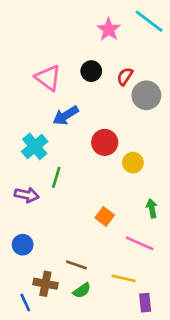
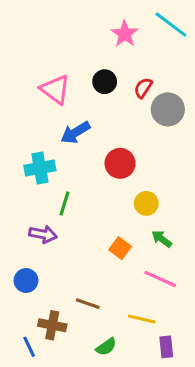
cyan cross: (35, 146) -> (40, 168), turned 30
yellow circle: (133, 163) -> (146, 203), moved
purple arrow: (27, 195) -> (43, 234), moved
green arrow: (152, 208) -> (162, 239), moved, turned -42
green semicircle: (82, 290) -> (106, 347), moved

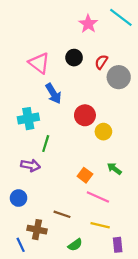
blue arrow: (75, 133) -> (53, 93), turned -90
yellow circle: (146, 203) -> (103, 132), moved
pink line: (160, 279) -> (98, 197), moved

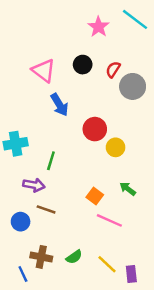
cyan cross: (28, 119) -> (16, 144), moved
brown line: (62, 214) -> (46, 209), moved
yellow line: (100, 225) -> (107, 264), moved, turned 30
green semicircle: (75, 245) -> (74, 257), moved

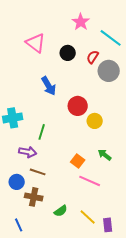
cyan line: (135, 19) -> (111, 38), moved
pink triangle: (44, 71) -> (36, 43), moved
brown cross: (41, 257) -> (34, 197), moved

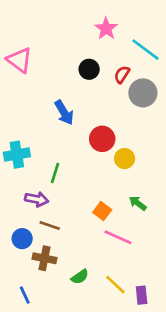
pink triangle: (36, 43) -> (19, 60), moved

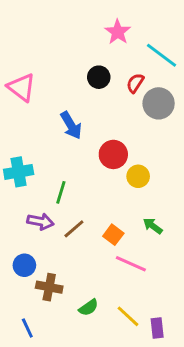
pink triangle: (19, 60) -> (21, 87), moved
brown line: (50, 225) -> (74, 229), moved, turned -60

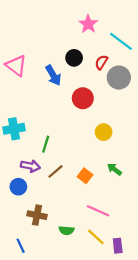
blue arrow: (71, 125) -> (53, 75), moved
red circle: (113, 154) -> (83, 98), moved
pink line: (131, 264) -> (98, 211), moved
blue circle: (24, 265) -> (18, 187), moved
green semicircle: (89, 308) -> (66, 230), turned 40

